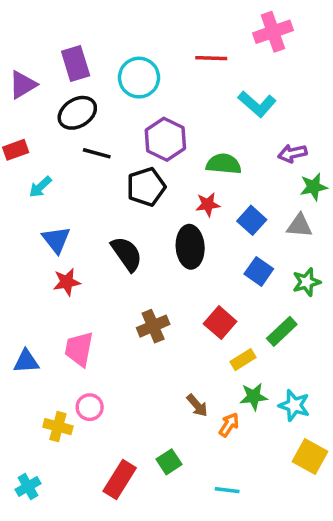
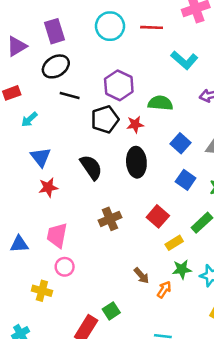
cyan circle: (139, 78) -> (110, 26), moved
red star: (208, 204) -> (135, 124), moved
pink circle: (90, 407) -> (65, 267), moved
green square: (169, 462) -> (111, 311), moved

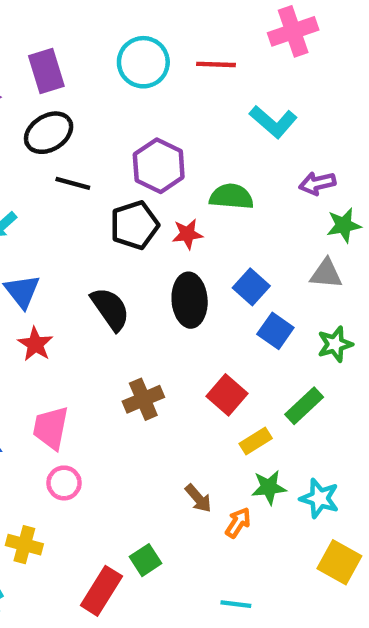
blue square: (181, 143) -> (251, 287), moved
red star: (48, 187) -> (35, 344), turned -30
yellow cross: (42, 291) -> (24, 545), moved

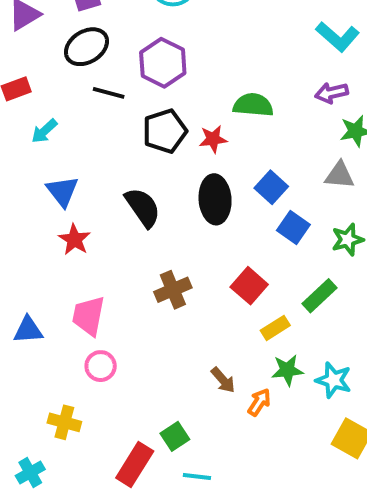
cyan L-shape: (273, 122) -> (338, 37), moved
purple hexagon: (159, 166) -> (163, 63), moved
cyan line: (236, 604) -> (197, 477), moved

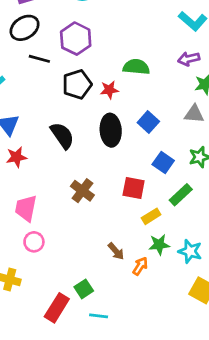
blue square: (293, 227) -> (163, 162), moved
red star: (74, 240) -> (16, 157), turned 30
red square: (249, 286) -> (134, 188), turned -30
brown cross: (173, 290) -> (82, 191), turned -30

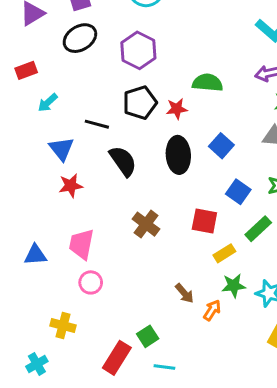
black line: (39, 59) -> (97, 124), moved

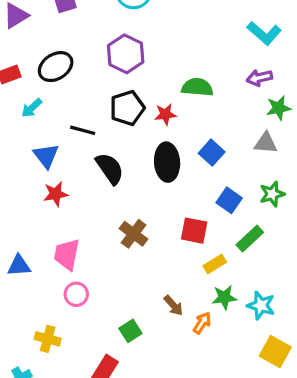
black ellipse: (80, 38) -> (56, 67), moved
green square: (148, 336) -> (130, 331), moved

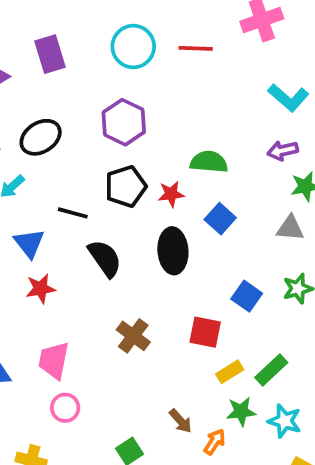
blue square: (212, 153) -> (220, 219), moved
green rectangle: (250, 239) -> (271, 370), moved

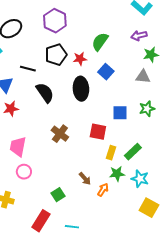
green semicircle: (209, 162) -> (100, 42), turned -60
blue square: (247, 296) -> (120, 113), turned -35
yellow rectangle: (230, 372) -> (111, 153), turned -40

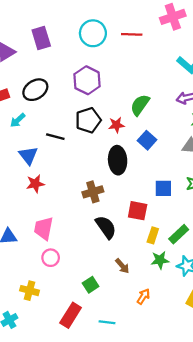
black semicircle: (45, 93) -> (106, 227), moved
brown cross: (60, 134) -> (93, 192), moved, turned 36
orange arrow: (103, 190) -> (143, 296), moved

